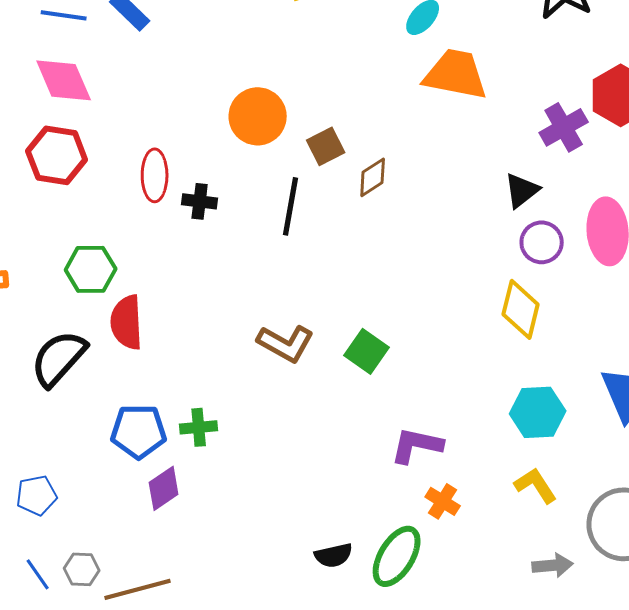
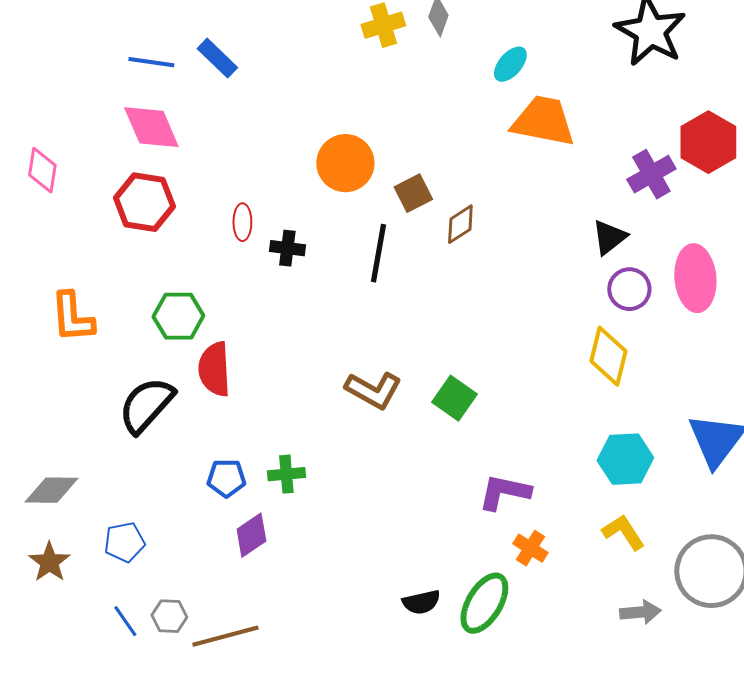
red ellipse: (155, 175) -> (242, 222), size x0.7
blue pentagon: (139, 431) -> (226, 478), size x0.7

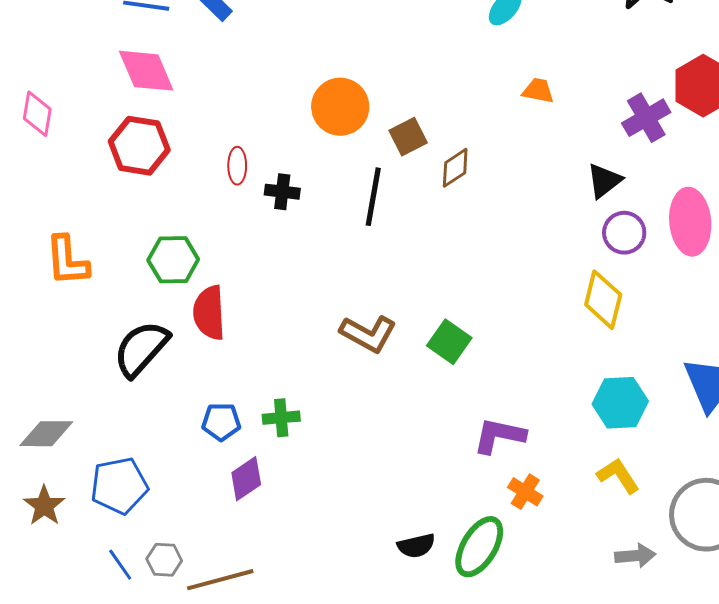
orange trapezoid: (543, 121) -> (538, 91), moved, size x0.5
blue pentagon: (124, 542) -> (119, 486), size x1.4

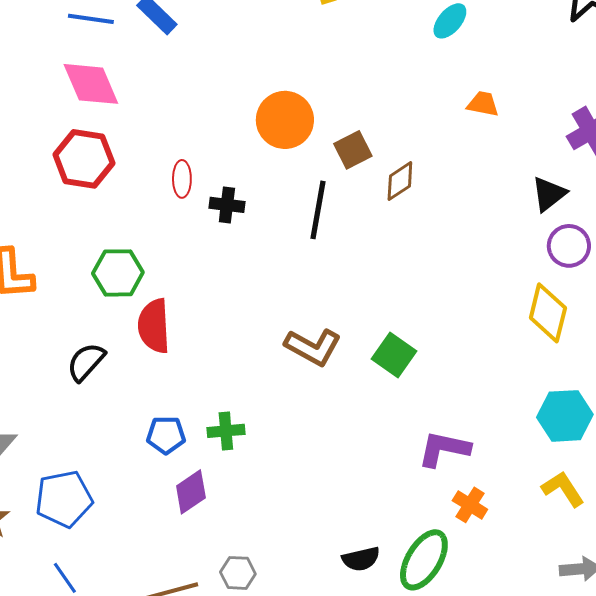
black semicircle: (141, 349) -> (86, 362), size x0.7
gray hexagon: (164, 560) -> (238, 573), moved

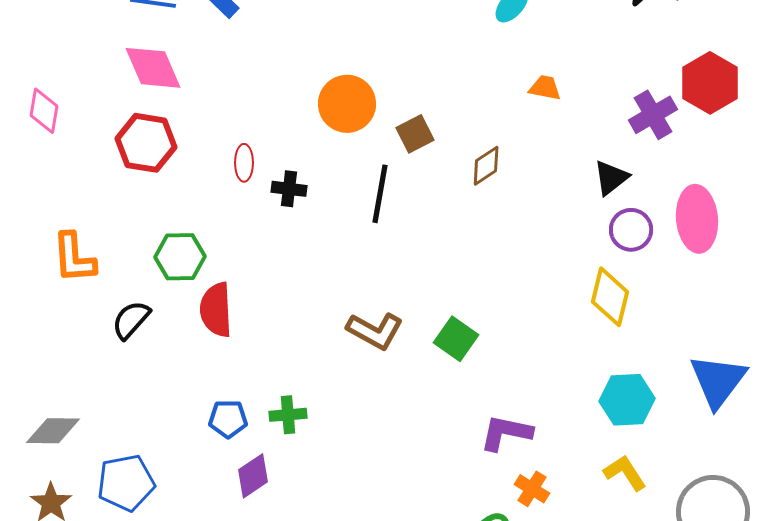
brown diamond: (400, 181) -> (486, 166), moved
black semicircle: (86, 362) -> (131, 320), moved

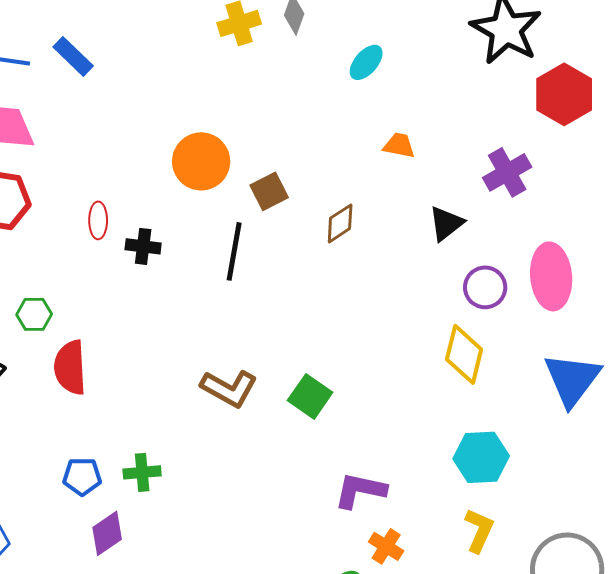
red hexagon: (710, 83) -> (564, 94), moved
black triangle: (611, 178) -> (446, 223), moved
green hexagon: (180, 257) -> (34, 314), size x0.7
blue triangle: (718, 381) -> (572, 379), moved
yellow L-shape: (625, 473) -> (479, 530), turned 57

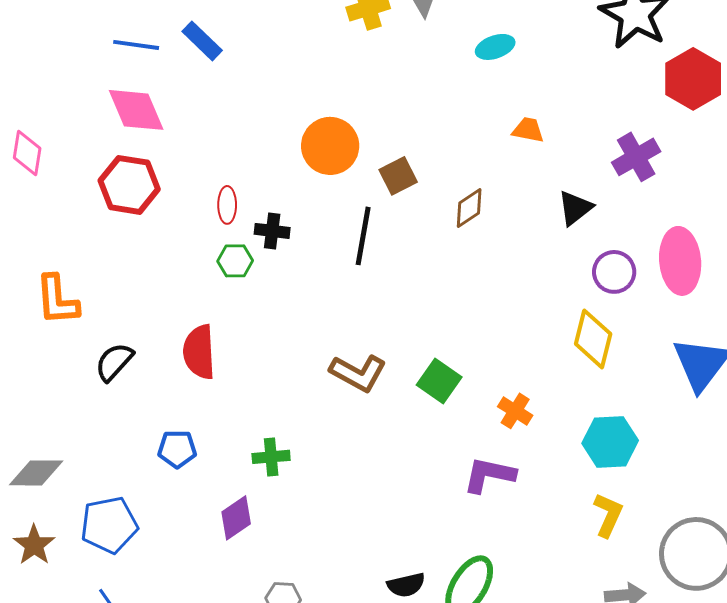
cyan ellipse: (366, 62) -> (495, 47), turned 30
green hexagon: (34, 314) -> (235, 261), moved
blue pentagon: (82, 476) -> (177, 449), moved
orange cross: (386, 546) -> (515, 411), moved

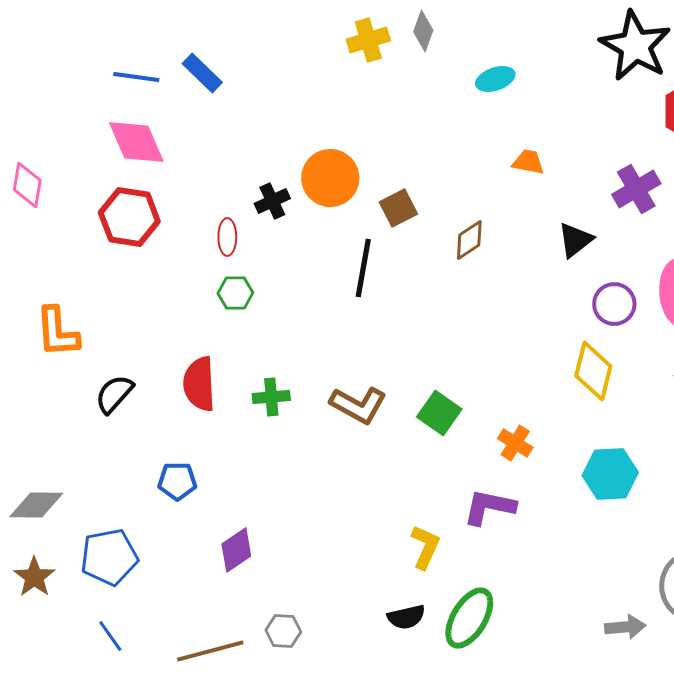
black cross: (272, 231) -> (272, 201), moved, turned -32
green cross: (271, 457) -> (271, 397), moved
yellow L-shape: (608, 515) -> (425, 547), moved

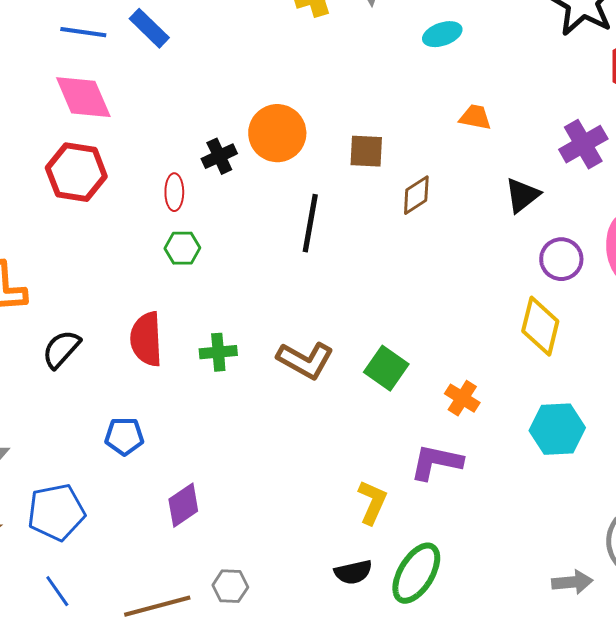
brown square: (398, 208) -> (366, 151), moved, turned 30

